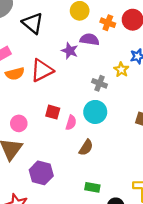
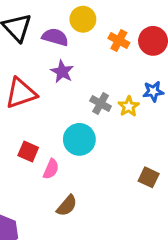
purple semicircle: (90, 39) -> (55, 37), moved
gray cross: (99, 83) -> (101, 103), moved
cyan circle: (95, 112) -> (79, 139), moved

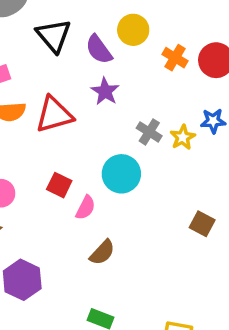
purple semicircle: (55, 37) -> (99, 49), turned -145

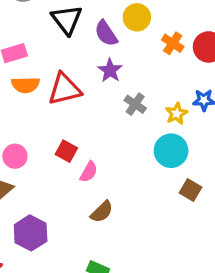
gray cross: (149, 132) -> (135, 104), moved
cyan circle: (121, 174) -> (171, 151), moved

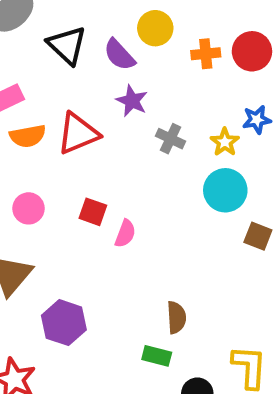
orange cross: (173, 43) -> (206, 54), turned -30
pink circle: (15, 156) -> (29, 208), moved
brown semicircle: (102, 212) -> (176, 317), moved, turned -40

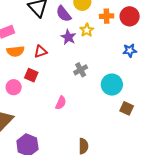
red triangle: (78, 134) -> (41, 52), size x0.6
gray cross: (170, 139) -> (81, 70), moved, turned 32
yellow star: (225, 142) -> (87, 30), moved
red square: (93, 212) -> (31, 75), moved

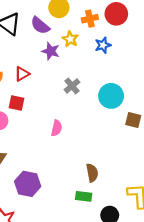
blue star: (130, 50) -> (103, 45), moved

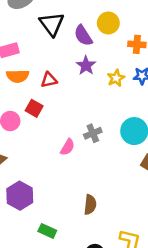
yellow star: (70, 39) -> (116, 78), moved
gray cross: (72, 86) -> (93, 133), moved
green rectangle: (84, 196) -> (47, 231), moved

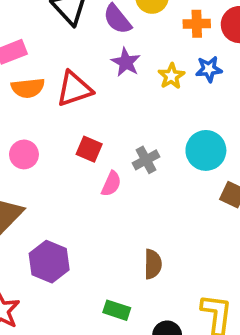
red triangle: (49, 80) -> (74, 89), size x1.5
red square: (34, 108) -> (89, 149), moved
green rectangle: (47, 231) -> (117, 310), moved

